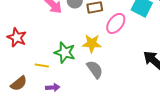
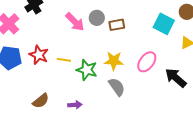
pink ellipse: (116, 23) -> (147, 62), moved
yellow line: (42, 65) -> (64, 60), moved

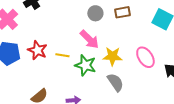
pink arrow: (75, 22) -> (89, 39), moved
brown rectangle: (117, 25) -> (122, 12), moved
pink ellipse: (147, 62) -> (145, 57), turned -70

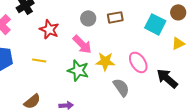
red star: (37, 50) -> (49, 29), moved
yellow line: (62, 55) -> (39, 60), moved
gray semicircle: (115, 82) -> (121, 87), moved

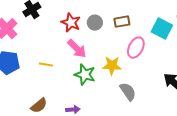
red star: (49, 29) -> (71, 23), moved
pink arrow: (82, 44) -> (77, 49), moved
pink ellipse: (138, 62) -> (136, 48), moved, turned 60

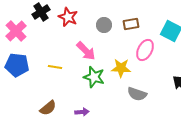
red star: (71, 23) -> (68, 17), moved
gray semicircle: (128, 92) -> (137, 94), turned 144

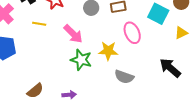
pink ellipse: (145, 50) -> (132, 33), turned -50
yellow line: (55, 67) -> (39, 24), moved

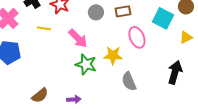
black arrow: (170, 68) -> (175, 72), turned 65
gray semicircle: (124, 77) -> (129, 81), turned 48

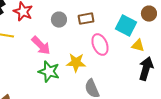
yellow triangle: (186, 37) -> (138, 46), moved, turned 40
black arrow: (175, 72) -> (146, 69), moved

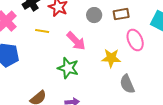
green star: (49, 72) -> (68, 68), moved

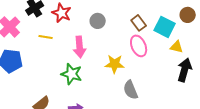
brown rectangle: (121, 14) -> (139, 23), moved, turned 63
pink arrow: (76, 41) -> (80, 47), turned 40

